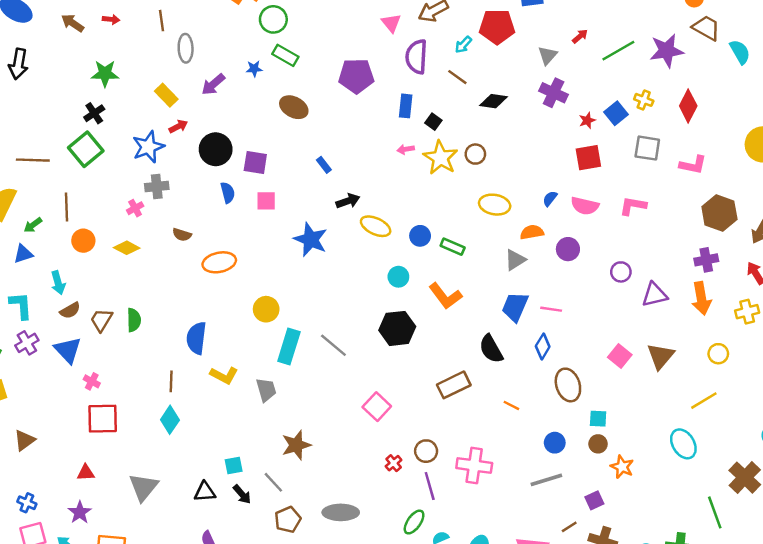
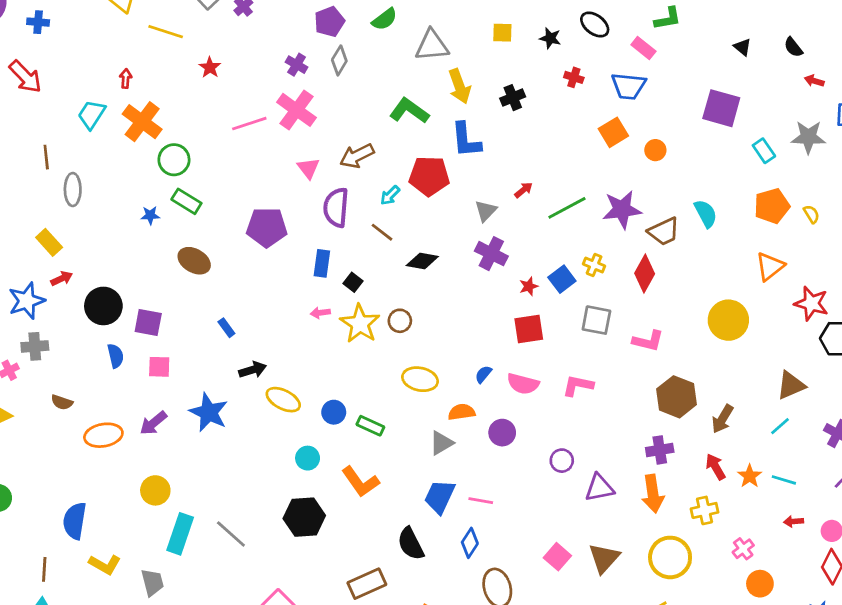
brown trapezoid: (706, 28) -> (664, 231), moved, turned 124
purple arrow: (213, 84) -> (153, 423), moved
yellow circle: (718, 354) -> (670, 557), size x1.8

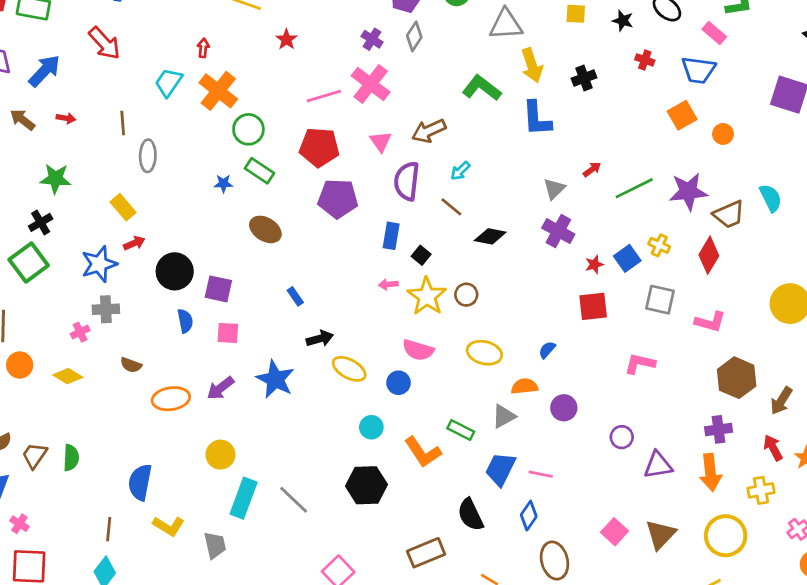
red pentagon: (429, 176) -> (319, 147), moved
pink semicircle: (523, 384) -> (418, 350), moved
green rectangle: (370, 426) -> (461, 430), moved

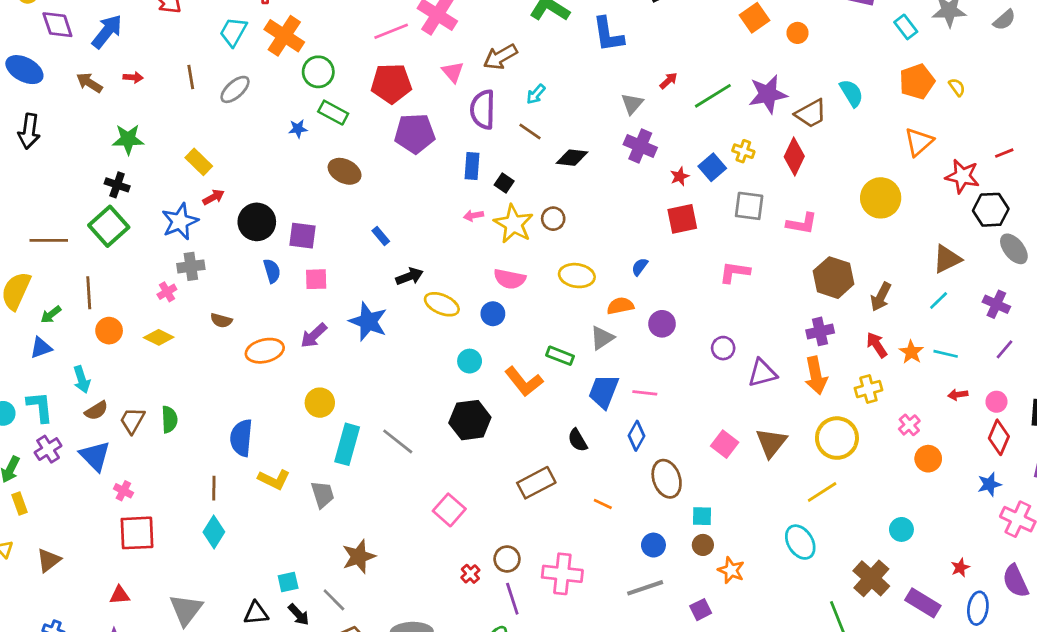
gray ellipse: (148, 156) -> (235, 89), moved, turned 52
black cross: (41, 222) -> (117, 185), turned -35
black semicircle: (470, 515) -> (578, 440), size x0.7

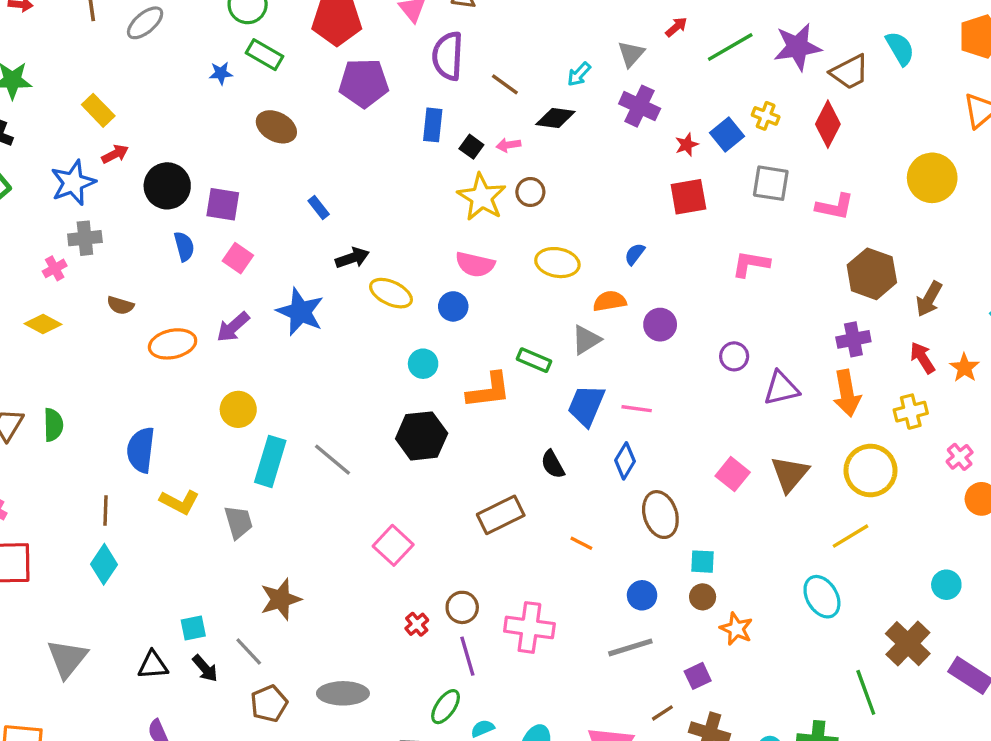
cyan arrow: (536, 94) -> (579, 74), moved
pink arrow: (473, 215) -> (508, 145), moved
pink square: (316, 279) -> (238, 258), turned 35
orange L-shape: (524, 381) -> (489, 390), turned -60

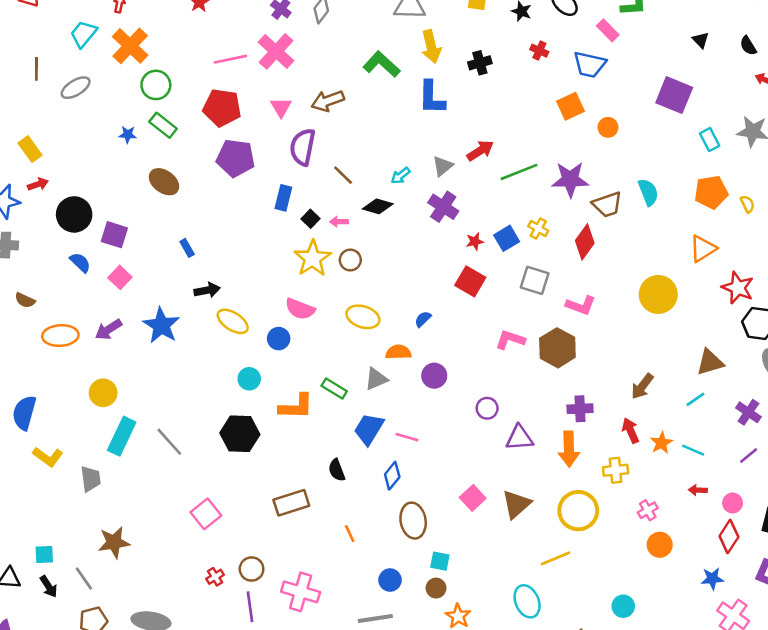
red arrow: (676, 27) -> (480, 151), size x1.5
red square: (688, 197) -> (470, 281), turned 32
blue semicircle: (184, 246) -> (80, 262), turned -40
brown hexagon: (872, 274) -> (557, 348), moved
orange line: (581, 543) -> (350, 534), turned 30

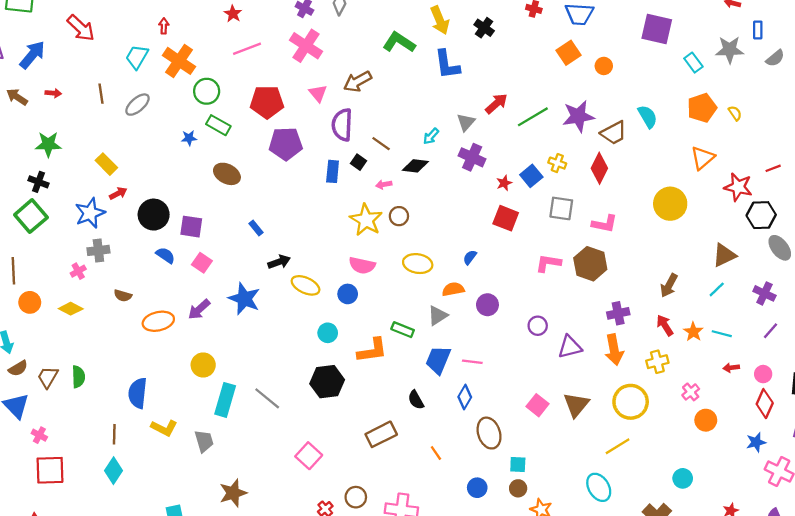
pink line: (230, 59) -> (247, 49), moved
black cross: (480, 63) -> (484, 28), turned -30
black square: (310, 219) -> (359, 162), moved

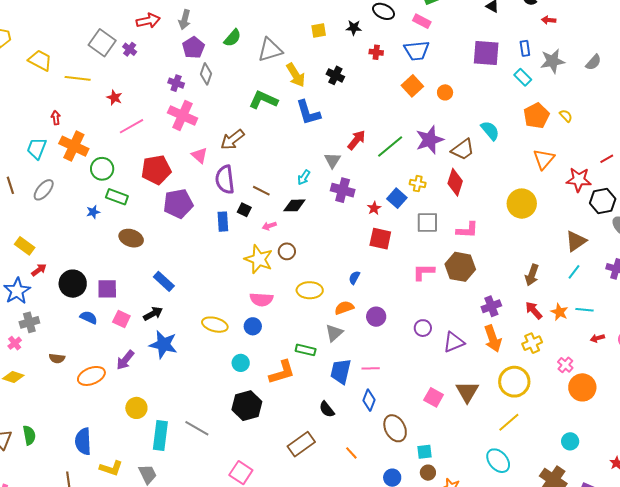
blue rectangle: (758, 30) -> (525, 48), moved
blue rectangle: (256, 228) -> (164, 281), size x1.5
black arrow: (279, 262) -> (153, 314), moved
orange circle: (706, 420) -> (582, 387), size x1.4

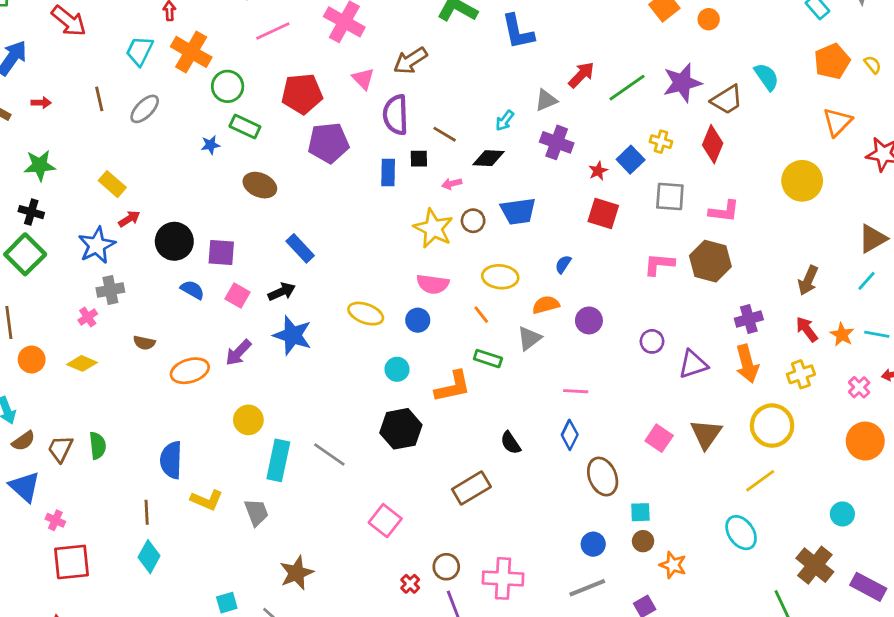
gray triangle: (332, 160) -> (546, 100), turned 30
black square: (244, 210) -> (419, 159), turned -32
pink cross: (565, 365) -> (859, 387), moved
blue trapezoid: (341, 371) -> (518, 211), moved, turned -116
orange line: (351, 453) -> (481, 315), moved

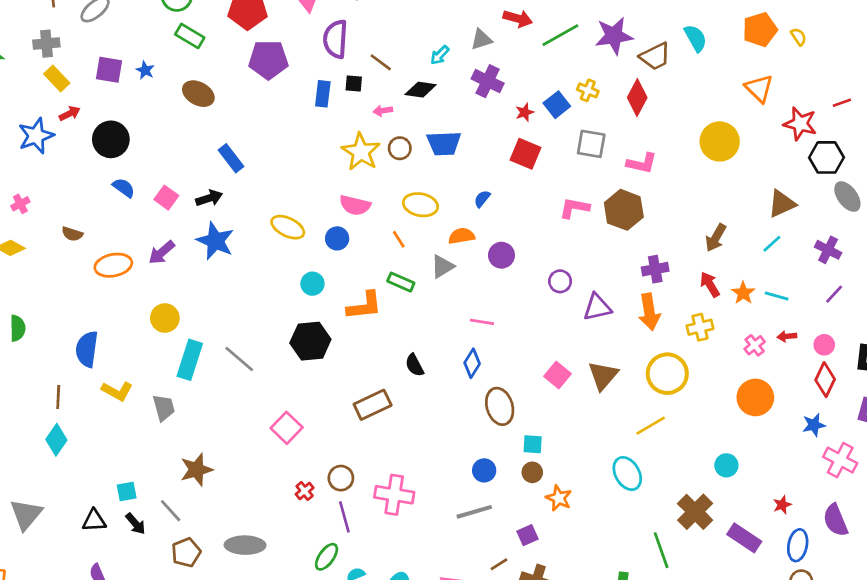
red arrow: (581, 75) -> (518, 19), turned 56
orange triangle: (837, 122) -> (759, 88), turned -36
blue star: (210, 145) -> (145, 70), moved, turned 30
purple square: (221, 252) -> (109, 70), moved
gray cross: (110, 290) -> (46, 44), moved

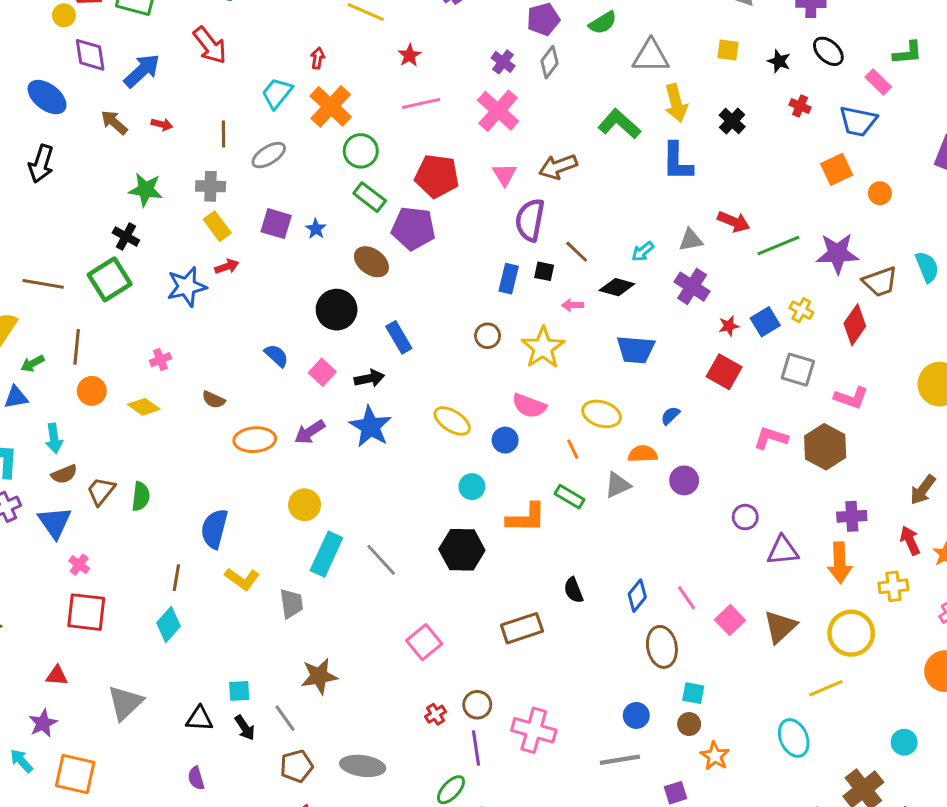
purple pentagon: (268, 60) -> (413, 228), moved
black circle: (111, 139) -> (337, 310), moved
brown circle: (400, 148) -> (488, 336), moved
pink line: (482, 322) -> (686, 598), moved, turned 40

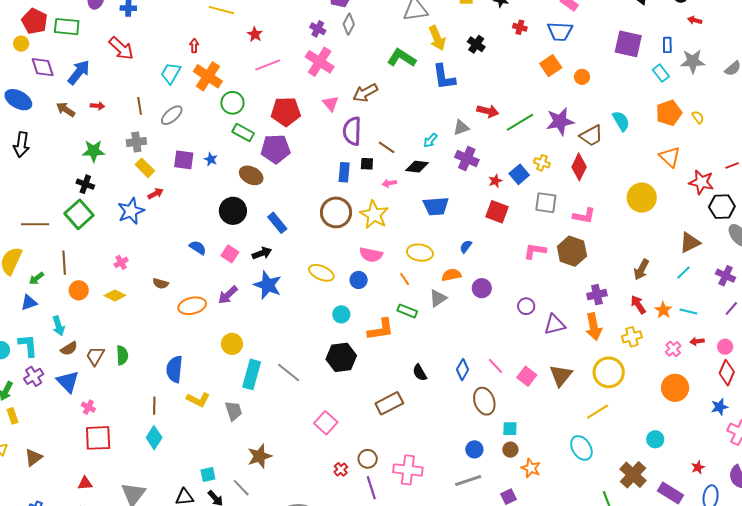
brown circle: (488, 336) -> (336, 212), size x1.8

